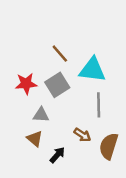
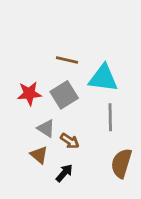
brown line: (60, 54) -> (67, 60), turned -36
gray triangle: (41, 115) -> (46, 128), turned 30
brown arrow: (82, 135) -> (70, 141), moved

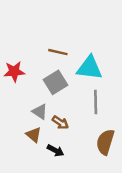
red star: (29, 93) -> (14, 72), moved
black arrow: (64, 173) -> (55, 150), turned 77

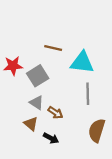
gray square: (55, 82) -> (38, 76), moved

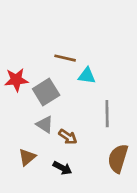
cyan triangle: (82, 62) -> (87, 76), moved, size x0.6
brown triangle: (31, 124) -> (27, 157), moved, turned 40

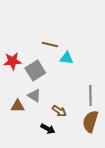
gray line: (107, 114) -> (90, 95), moved
brown arrow: (68, 137) -> (59, 111), moved
brown triangle: (27, 157) -> (18, 106), moved, turned 40

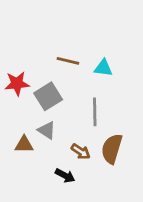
cyan triangle: (66, 58) -> (103, 68), moved
gray line: (90, 95) -> (95, 112), moved
brown semicircle: (90, 121) -> (112, 149), moved

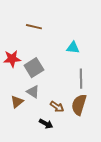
brown line: (68, 61) -> (34, 27), moved
gray line: (95, 112) -> (81, 79), moved
brown triangle: (24, 144) -> (17, 102), turned -40

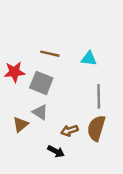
brown line: (34, 27) -> (50, 54), moved
gray square: (34, 68) -> (41, 83), turned -36
brown arrow: (57, 107) -> (69, 131), turned 128

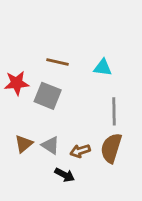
gray triangle: (40, 112) -> (50, 145), moved

